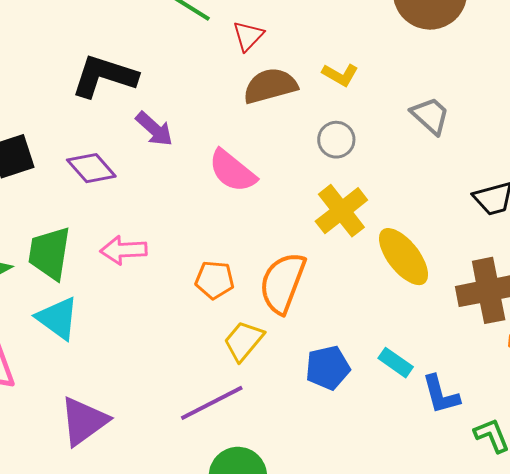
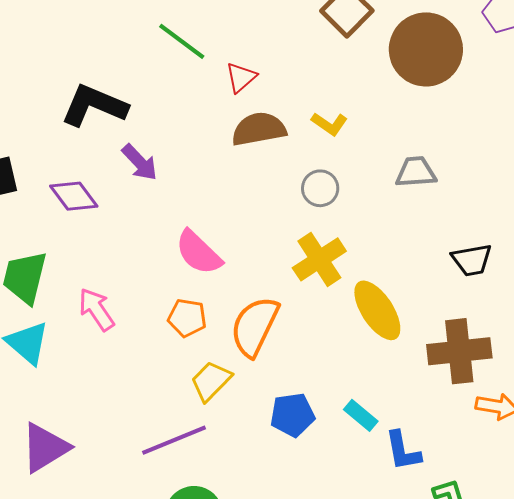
gray trapezoid: (430, 116) -> (416, 172), turned -51
pink semicircle: (232, 171) -> (198, 253), moved
pink arrow: (123, 250) -> (96, 309), moved, turned 54

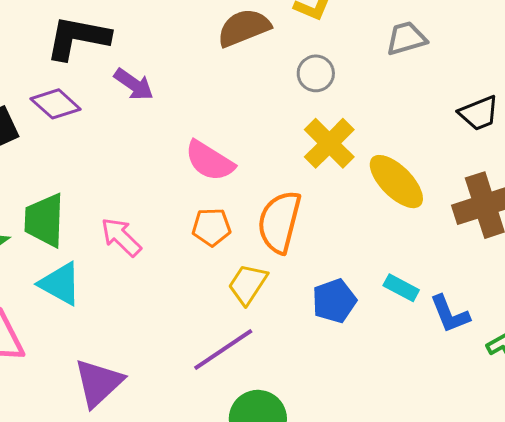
purple diamond: (74, 196) -> (56, 104), moved

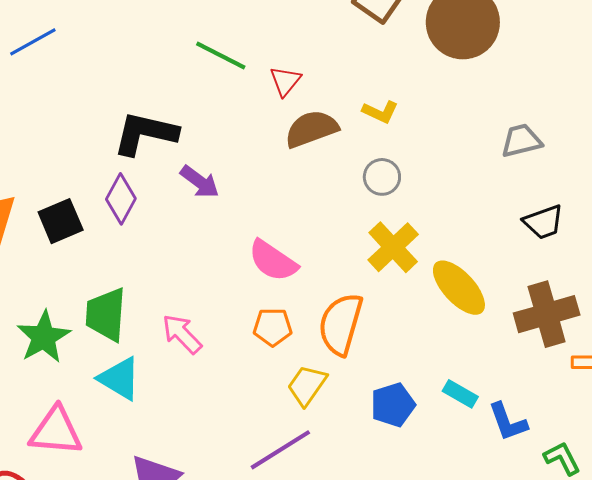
gray trapezoid: (406, 38) -> (521, 141), moved
purple diamond: (56, 104) -> (121, 199), turned 75

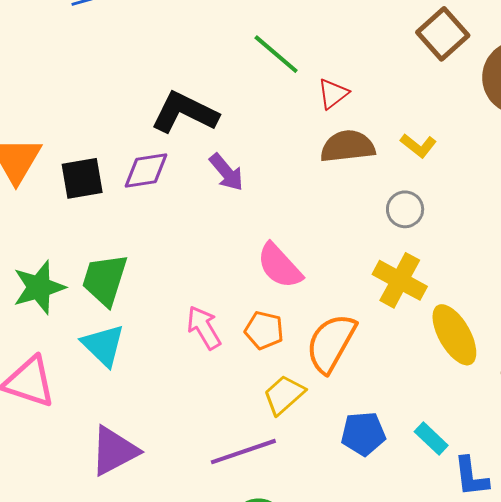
purple diamond: (121, 199) -> (146, 171), turned 39
yellow cross: (393, 247) -> (400, 280), turned -32
pink arrow: (182, 334) -> (204, 328), moved

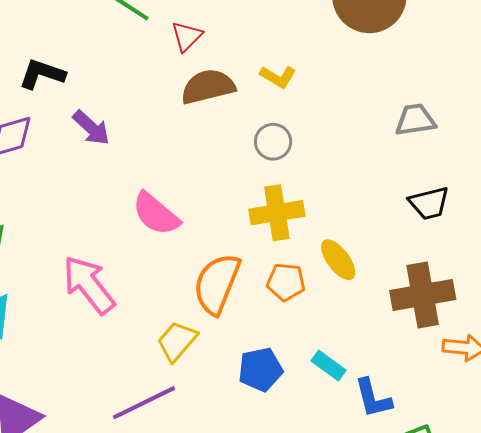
black L-shape: (185, 113) -> (42, 74), size x0.7
yellow cross: (400, 280) -> (277, 213), turned -30
pink arrow: (204, 328) -> (89, 285), size x1.4
orange pentagon: (264, 330) -> (286, 282), moved
yellow ellipse: (454, 335) -> (338, 260), size x0.7

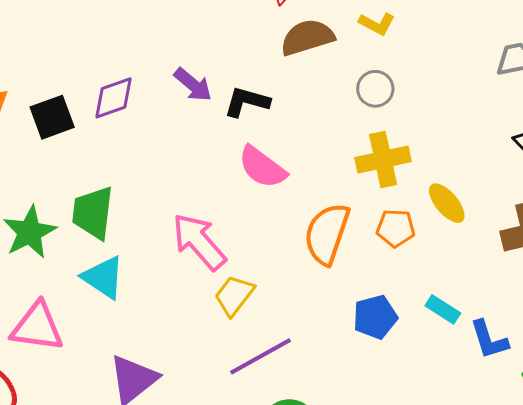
black L-shape: (42, 74) -> (247, 102), moved
yellow trapezoid: (177, 341) -> (234, 295), moved

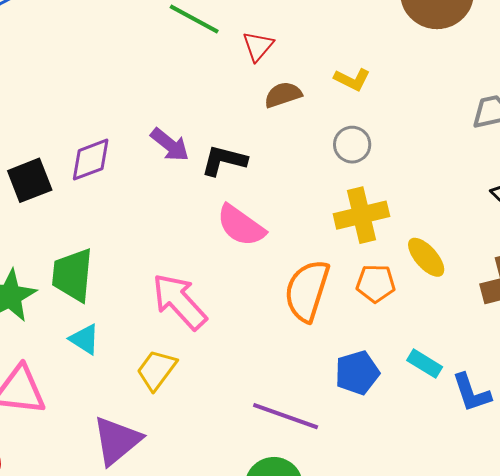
brown semicircle: (307, 37) -> (283, 95), size x0.7
cyan triangle: (103, 277) -> (85, 339), size x0.7
yellow trapezoid: (234, 295) -> (157, 370), moved
purple line: (261, 356) -> (286, 416), moved, turned 50

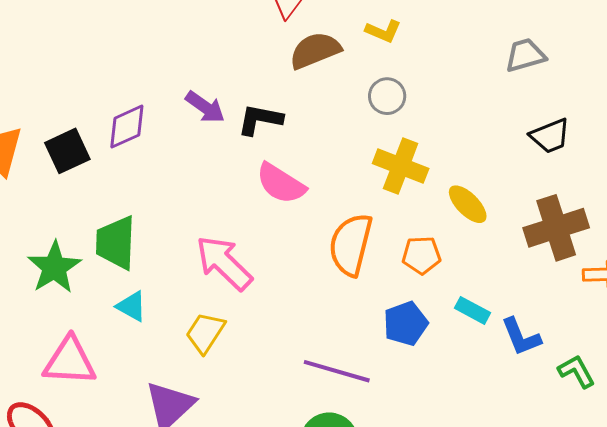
brown semicircle: (283, 95) -> (315, 50), size x1.4
yellow cross: (361, 215) -> (401, 166), turned 38
orange pentagon: (376, 283) -> (421, 255), moved

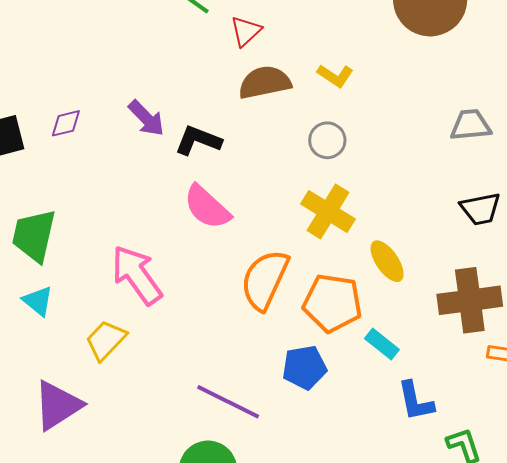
purple diamond: (127, 127) -> (66, 123), size x0.7
orange pentagon: (421, 255) -> (332, 303), size x1.5
cyan rectangle: (472, 310) -> (382, 344), moved

